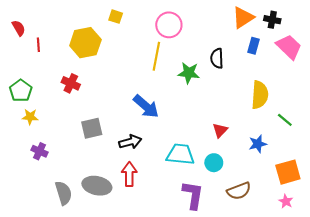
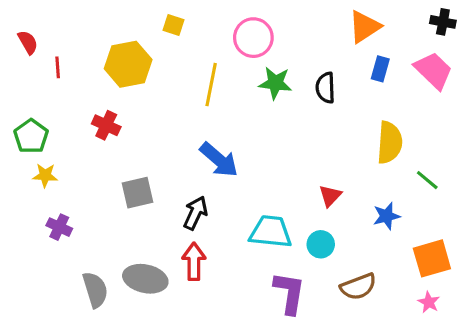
black cross: (272, 20) -> (443, 22), moved
yellow line: (156, 56) -> (211, 85), moved
green star: (189, 73) -> (275, 83), moved
black arrow: (130, 142) -> (195, 213), turned -50

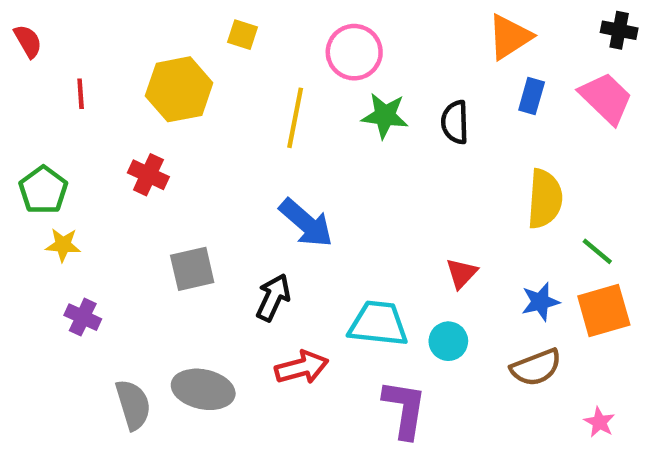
red semicircle: (28, 42) -> (28, 41), moved
orange square: (432, 258) -> (604, 311), moved
red arrow: (194, 262) -> (302, 367), moved, turned 75
brown semicircle: (358, 287) -> (536, 367), moved

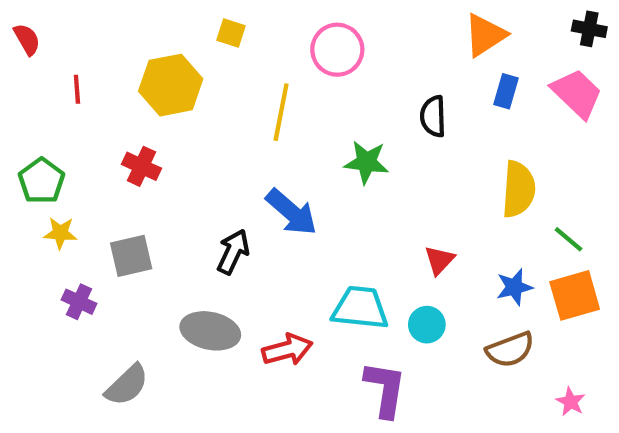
green star: (385, 116) -> (366, 162), moved
gray square: (192, 269) -> (131, 256), moved
black arrow: (273, 297) -> (233, 252), moved
gray ellipse: (203, 389) -> (210, 331), moved
gray semicircle: (133, 405) -> (127, 385), turned 63

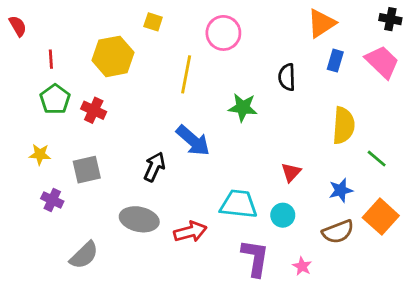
green pentagon: (42, 181) -> (55, 99), moved
orange square: (575, 295) -> (381, 217), moved, turned -32
pink star: (571, 402) -> (302, 266), moved

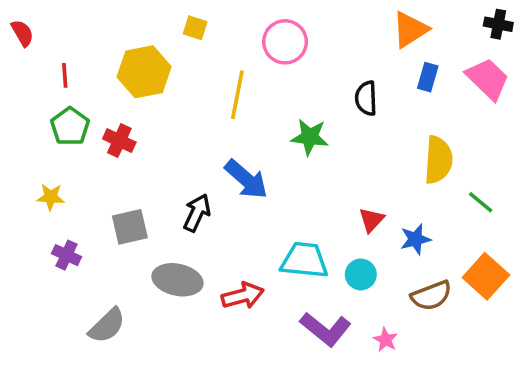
gray square: (87, 170) -> (130, 227), moved
blue star: (341, 190) -> (415, 239), moved
purple L-shape: (255, 258) -> (326, 329), turned 120

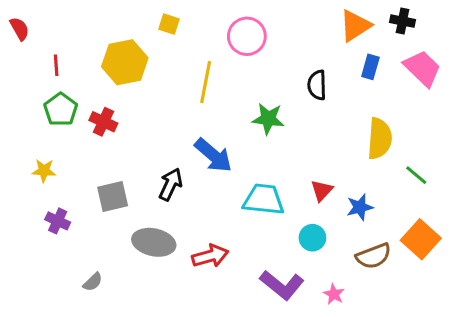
black cross: (498, 24) -> (402, 21), moved
cyan trapezoid: (304, 260) -> (264, 200), moved
gray semicircle: (107, 326) -> (93, 282), size x0.6

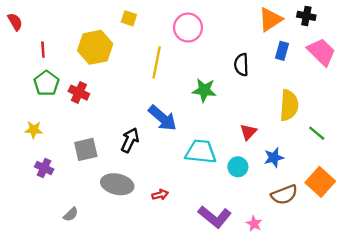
red triangle: (322, 190) -> (248, 132), moved
cyan circle: (312, 238) -> (238, 167), moved
red arrow: (210, 256) -> (160, 195), size x0.6

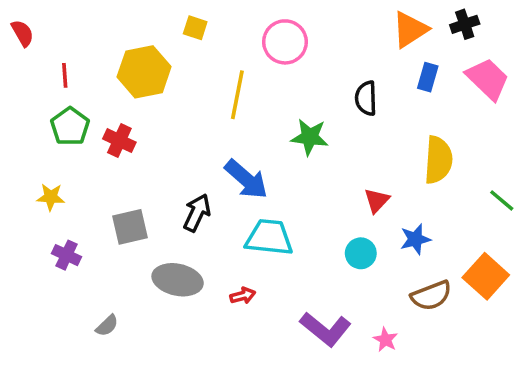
black cross: (306, 16) -> (465, 24), turned -30
green line: (317, 133) -> (502, 200), moved
cyan trapezoid: (201, 152) -> (269, 237), moved

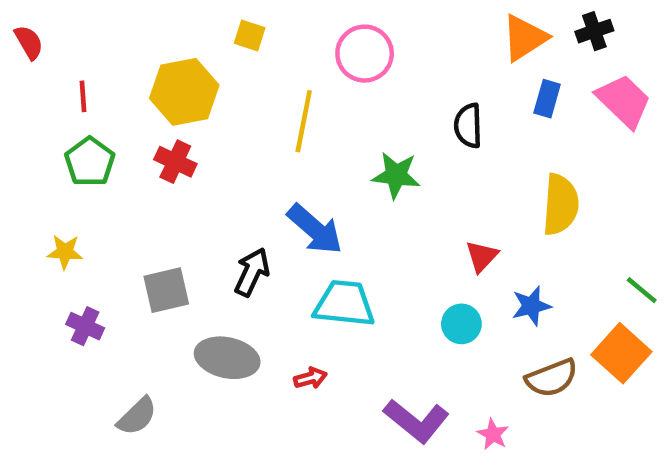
red cross: (119, 141) -> (175, 162), moved
green line: (502, 200) -> (642, 290), moved
gray semicircle: (107, 326) -> (137, 416), size x1.4

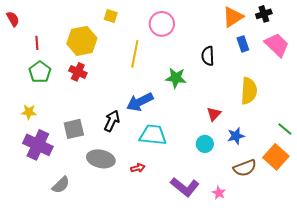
blue rectangle: (547, 99) -> (243, 44), turned -35
blue arrow: (315, 229) -> (140, 102), turned 112
purple cross: (85, 326) -> (38, 145), size x1.8

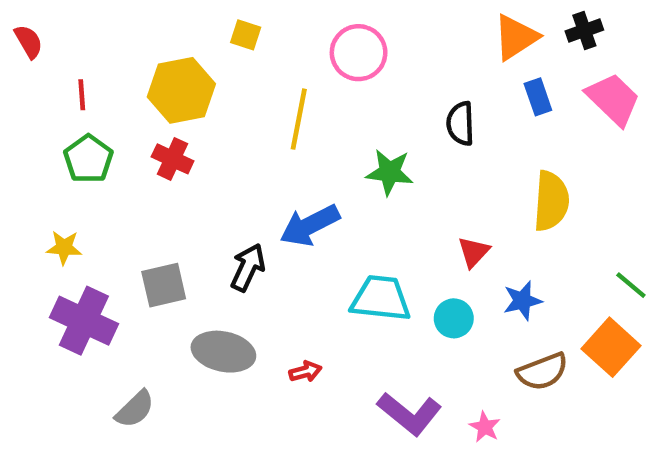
cyan trapezoid: (153, 135) -> (381, 298), moved

